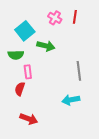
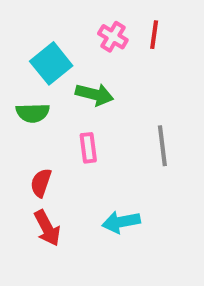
pink rectangle: (28, 72) -> (88, 148), moved
cyan arrow: (71, 100) -> (121, 222), moved
red arrow: (29, 119) -> (47, 228), moved, turned 42

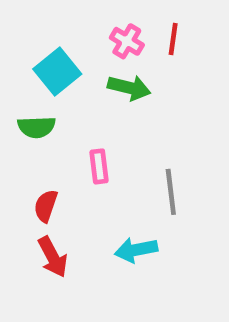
green arrow: (94, 94) -> (129, 88), moved
gray line: (162, 146) -> (171, 192), moved

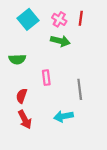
cyan square: (57, 71) -> (28, 19), moved

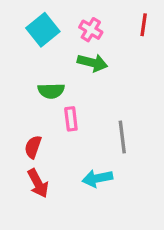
red line: (81, 18) -> (144, 25), moved
green semicircle: (17, 59) -> (51, 91), moved

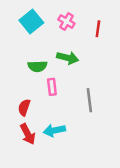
red line: (144, 25) -> (98, 29), moved
green arrow: (92, 63) -> (68, 58), moved
cyan arrow: (97, 178) -> (54, 130), moved

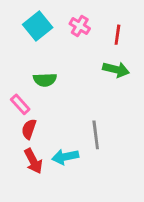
green arrow: (68, 58) -> (116, 70), moved
pink rectangle: (52, 87) -> (20, 104), moved, turned -35
gray line: (89, 100) -> (96, 135), moved

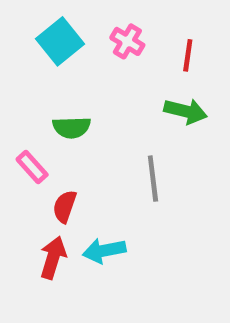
red semicircle: (29, 129) -> (65, 206), moved
gray line: (96, 135) -> (153, 179), moved
red arrow: (33, 161) -> (53, 258), turned -135

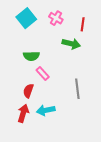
green arrow: (185, 111) -> (71, 44), moved
pink rectangle: (32, 167) -> (43, 73), moved
gray line: (153, 179) -> (77, 89), moved

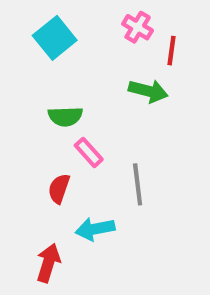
pink cross: (56, 18) -> (138, 27), moved
gray line: (77, 89) -> (138, 184), moved
red arrow: (23, 113) -> (48, 263), moved

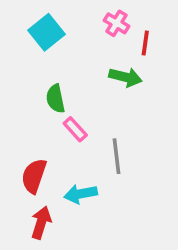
green semicircle: (65, 116) -> (55, 99), turned 80
red semicircle: (59, 189) -> (34, 176), moved, size x1.4

